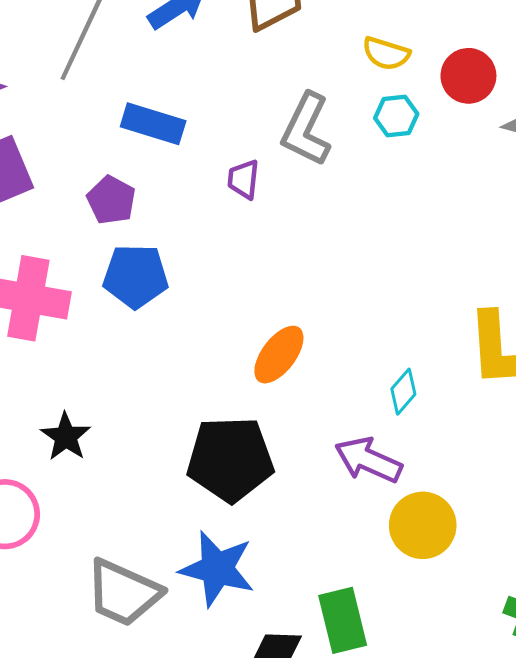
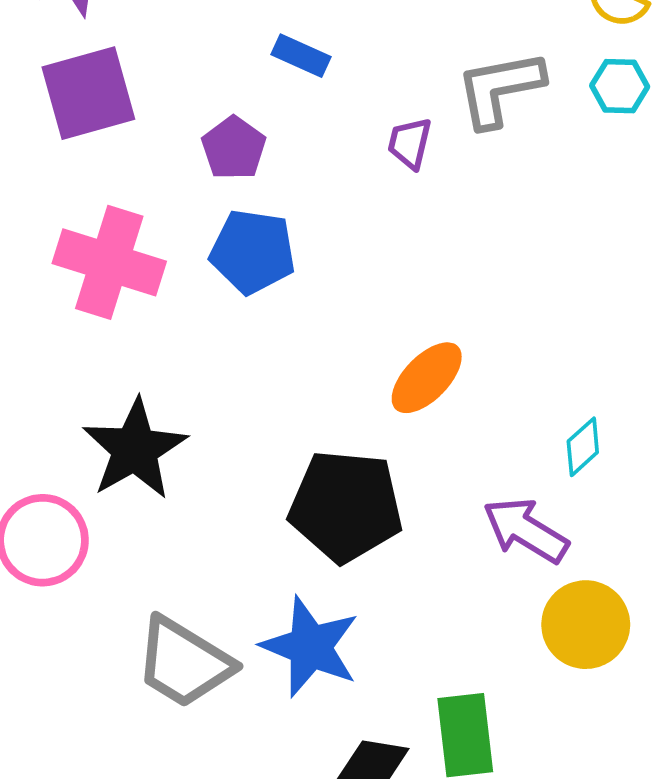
blue rectangle: (153, 124) -> (301, 56), size x0.7
gray L-shape: (306, 129) -> (500, 89), turned 46
black star: (66, 437) -> (135, 449), size x1.6

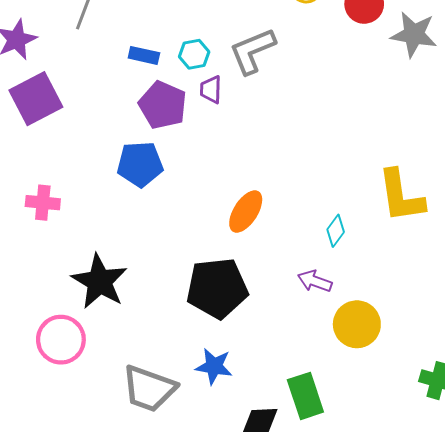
cyan hexagon: (620, 86) -> (194, 54), moved
purple pentagon: (234, 148) -> (163, 105), moved, size x1.4
pink cross: (109, 262) -> (43, 203), moved, size x0.6
purple arrow: (526, 530) -> (315, 281), size x0.7
blue star: (310, 647) -> (214, 366), size x0.7

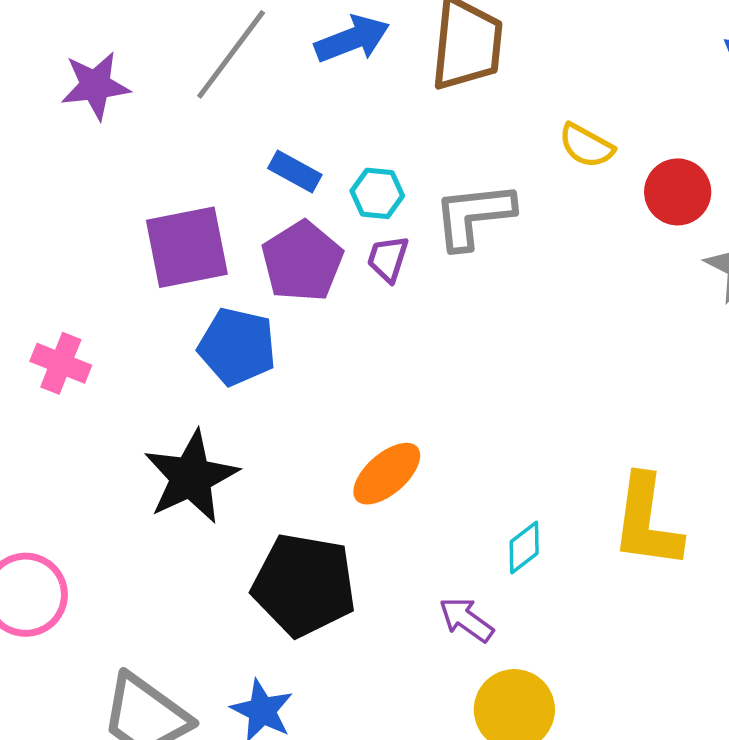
purple square: (36, 99) -> (187, 247), moved
black star: (100, 281) -> (191, 477), moved

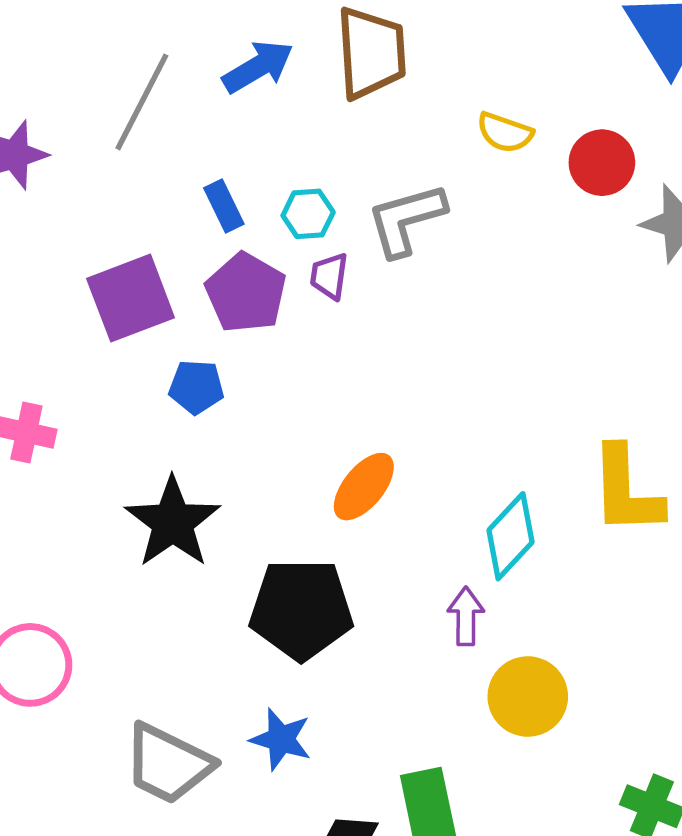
blue rectangle: (295, 171) -> (224, 206), turned 45
blue pentagon: (237, 347) -> (196, 387), size x0.7
cyan diamond: (524, 548) -> (511, 536), size x1.6
purple arrow: (466, 620) -> (466, 616), turned 64

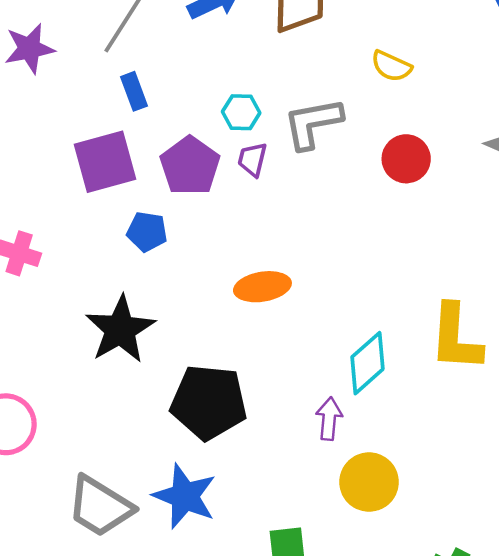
red circle: (602, 163) -> (406, 159), moved
blue rectangle: (224, 206) -> (134, 91), moved
orange ellipse: (364, 487) -> (262, 287), moved, turned 36
blue star: (281, 739) -> (185, 496), size x1.4

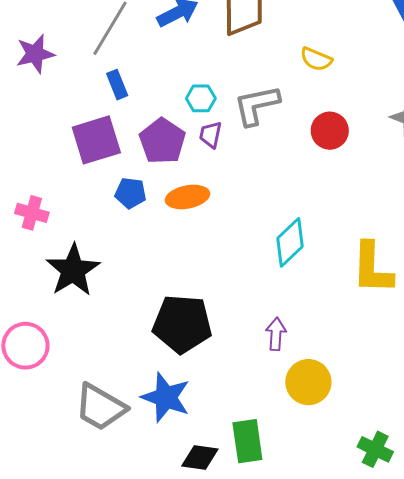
orange ellipse: (262, 287) -> (187, 197), moved
black star: (120, 329) -> (73, 270), moved
cyan diamond: (367, 363) -> (290, 242), moved

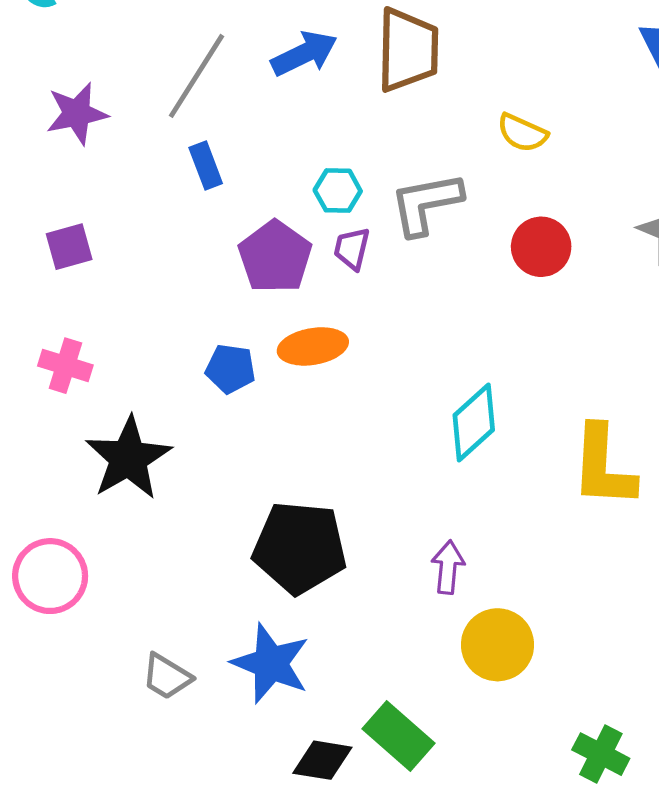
purple square: (96, 140) -> (69, 247), moved, size x0.6
blue pentagon: (131, 193) -> (231, 369), moved
gray trapezoid: (100, 407) -> (167, 677), size x0.6
green rectangle: (247, 441) -> (398, 736), turned -42

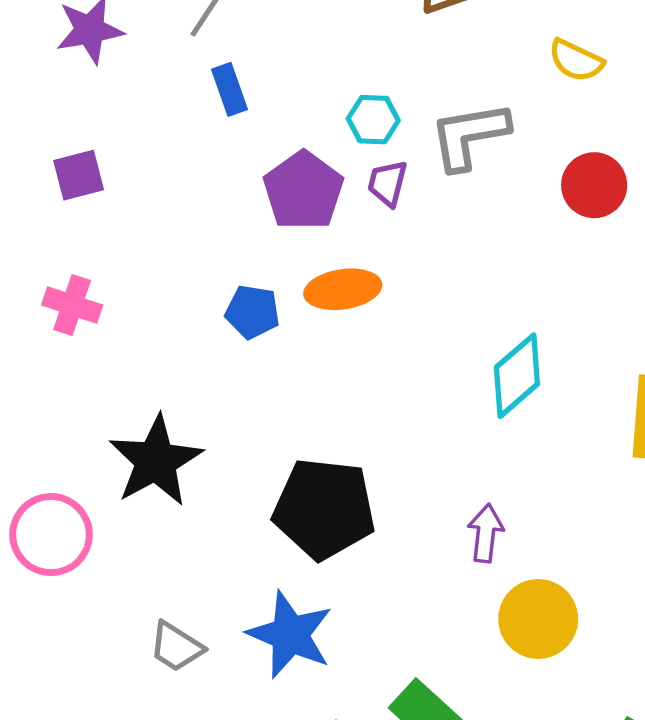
black star: (128, 458) -> (156, 461), moved

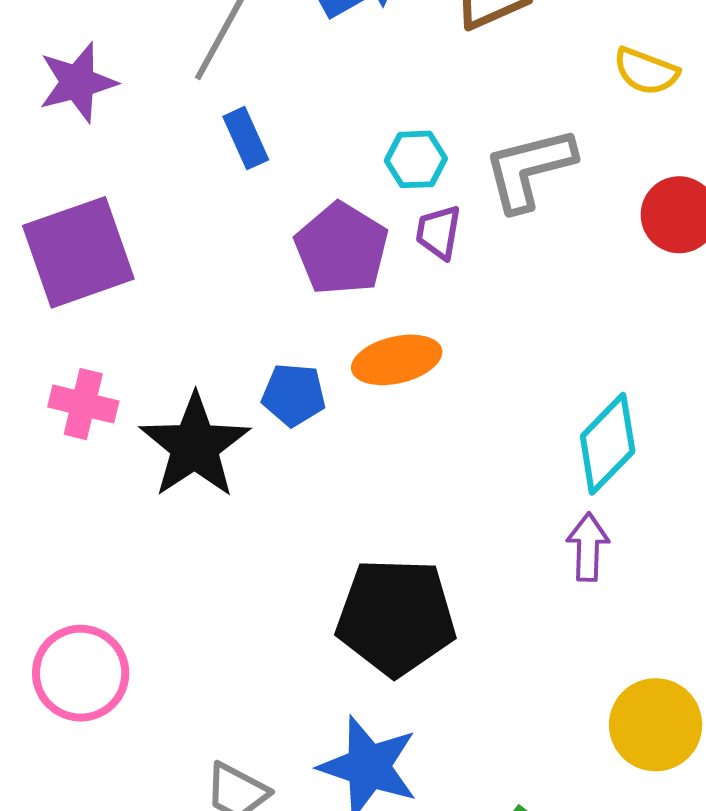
purple square: (79, 175) -> (78, 252), size x1.8
black star: (156, 461) -> (195, 446), moved
purple arrow: (486, 533) -> (588, 547), moved

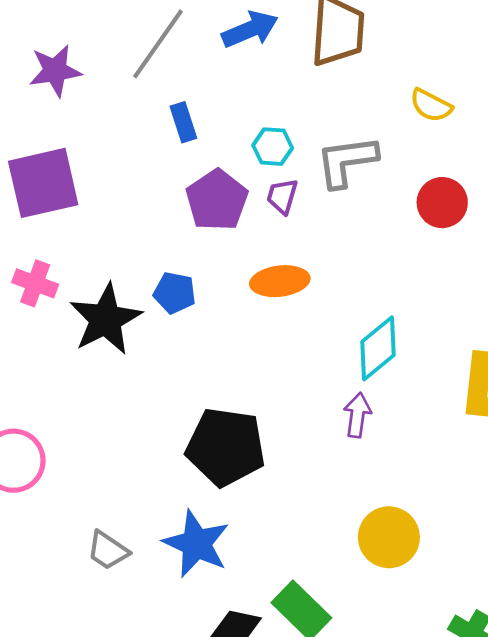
blue rectangle: (246, 138) -> (183, 122), moved
orange ellipse: (397, 360) -> (280, 281), moved

